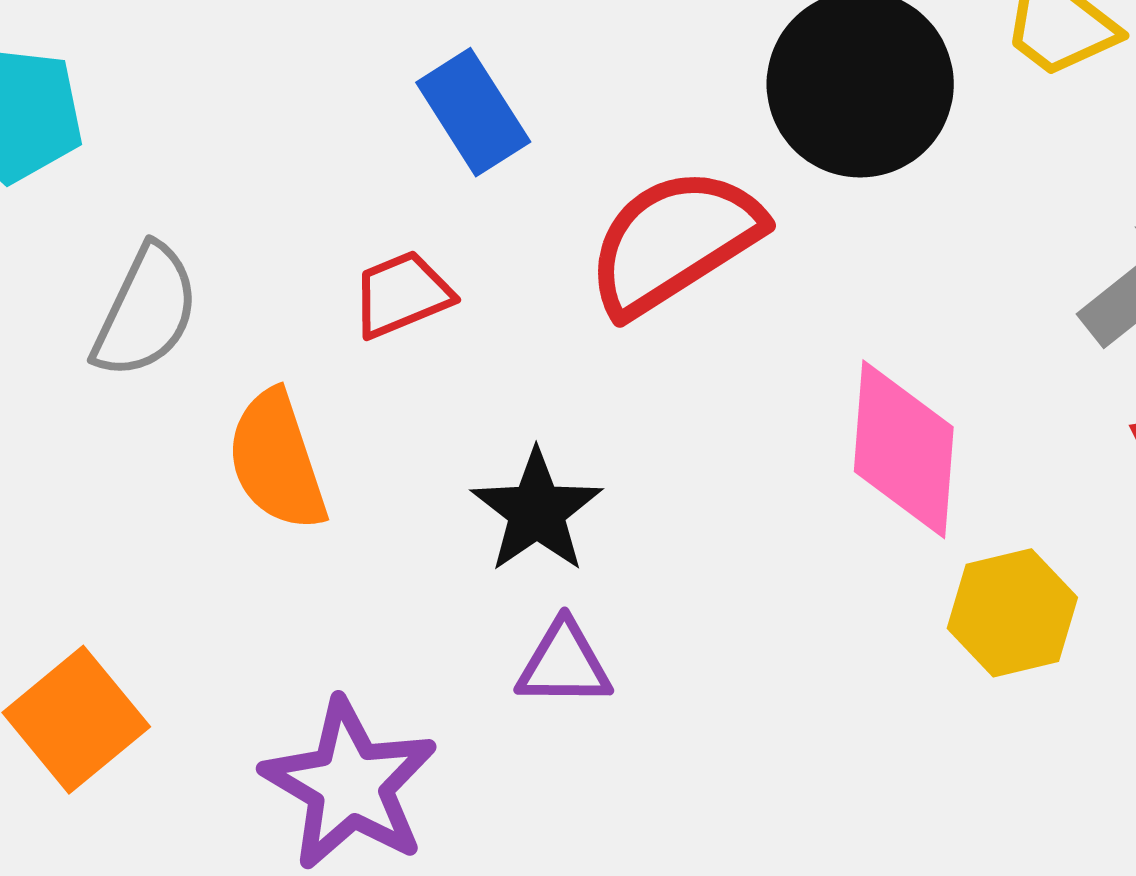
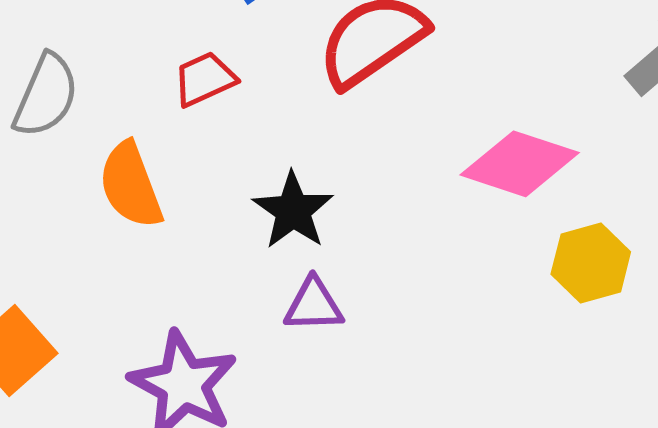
pink diamond: (904, 449) -> (520, 164), turned -74

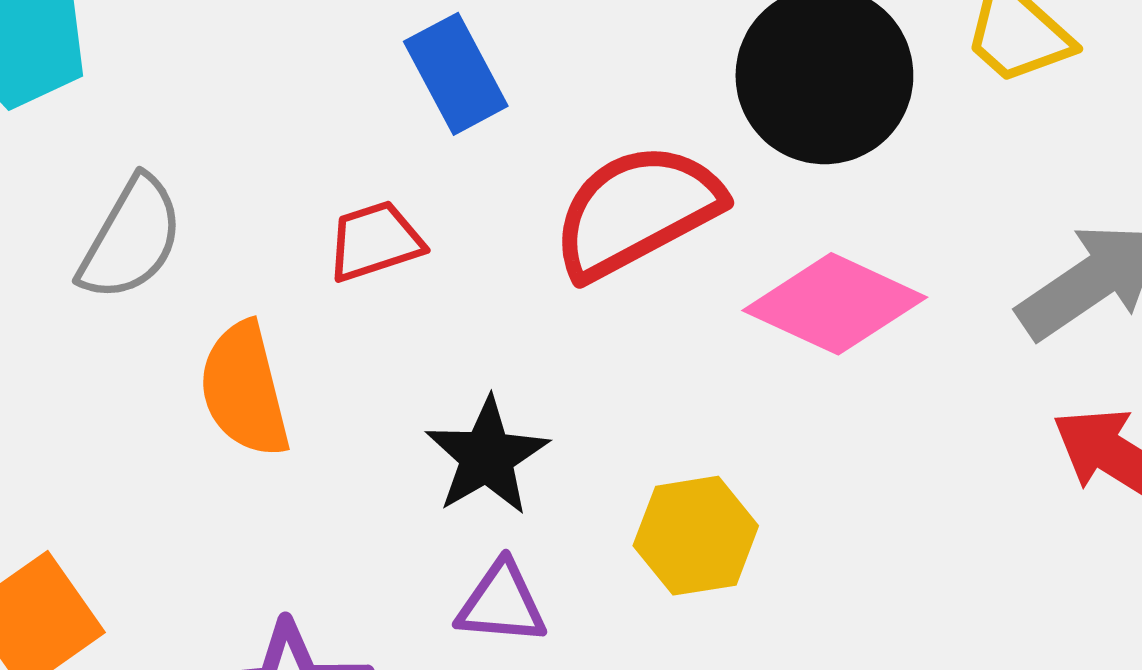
pink diamond: (520, 164) -> (835, 304), moved
yellow hexagon: (591, 263) -> (696, 536), moved

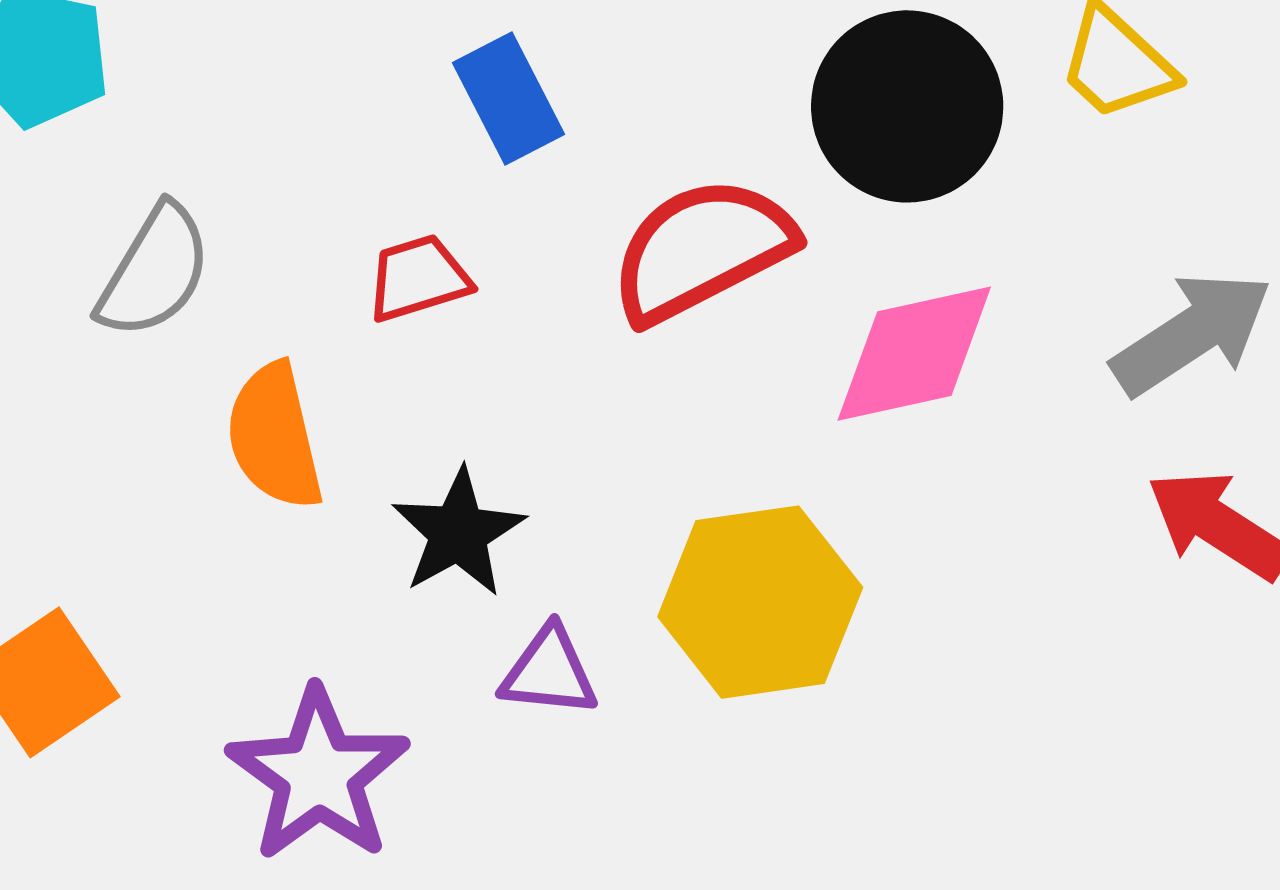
pink diamond: (835, 304) -> (914, 354), turned -38
black star: (487, 456) -> (458, 533), moved
yellow hexagon: (696, 536) -> (760, 602), size x1.5

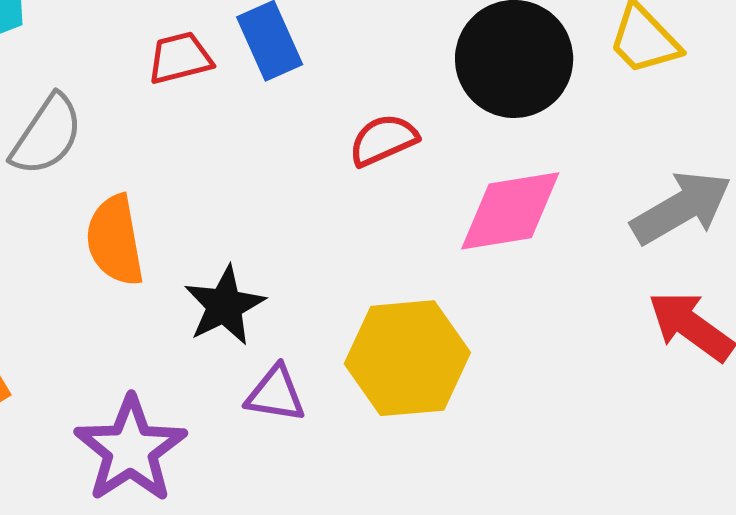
red semicircle: (702, 250) -> (383, 140), size x0.6
red trapezoid: (418, 278) -> (180, 58), moved

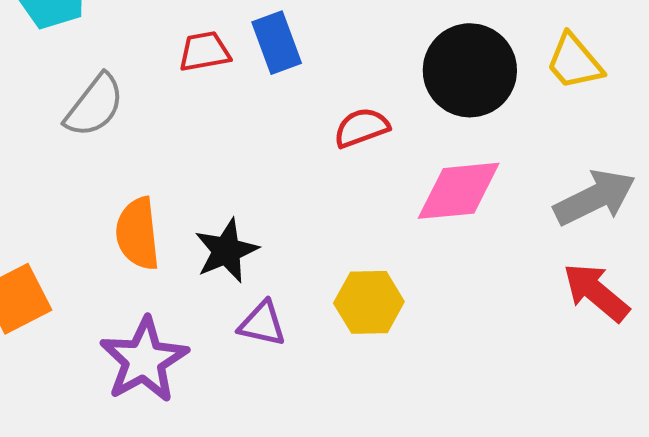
orange semicircle: (115, 240) -> (138, 234), moved
yellow hexagon: (407, 358) -> (369, 302), size x0.7

